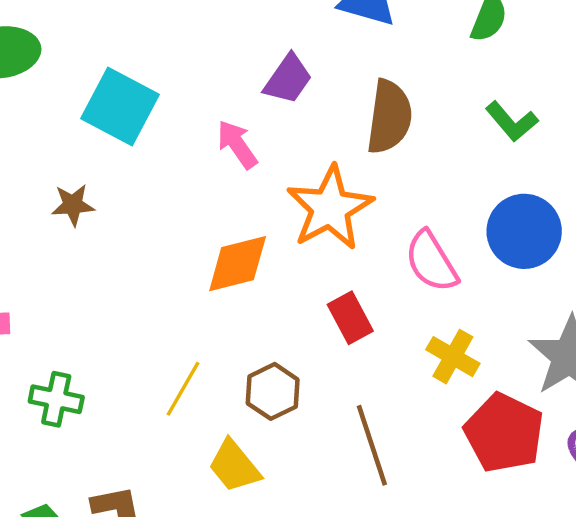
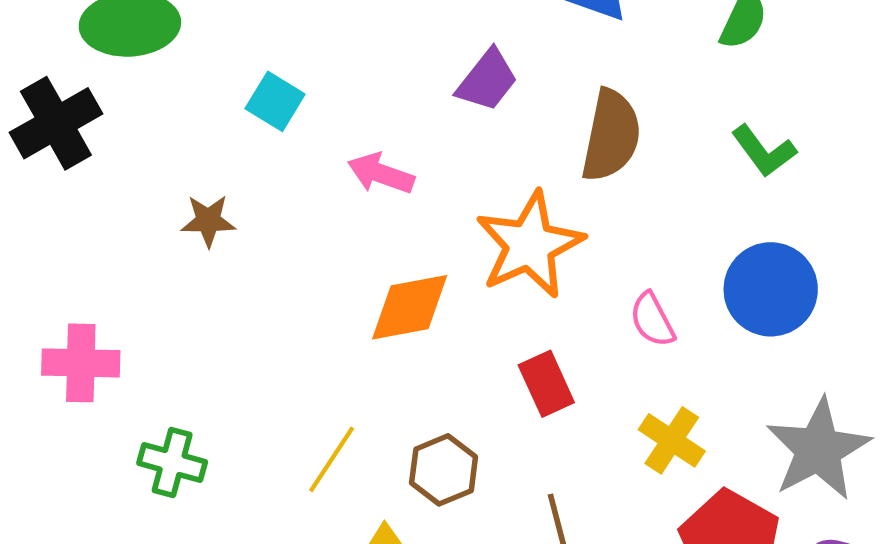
cyan square: (120, 107) -> (275, 101), size x0.6
pink arrow: (237, 144) -> (381, 173), moved, turned -39
pink semicircle: (431, 261) -> (652, 320), size x0.7

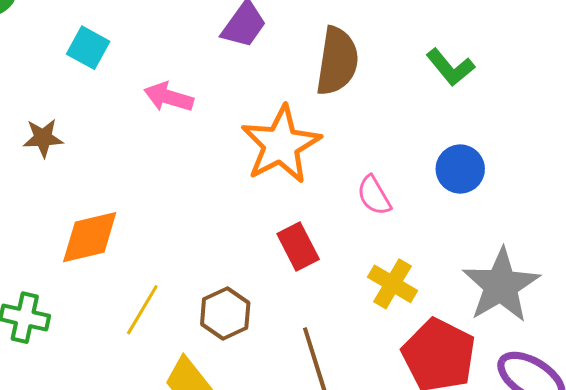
blue circle: (771, 289) -> (460, 169), size x0.7
orange diamond: (410, 307) -> (90, 237), moved

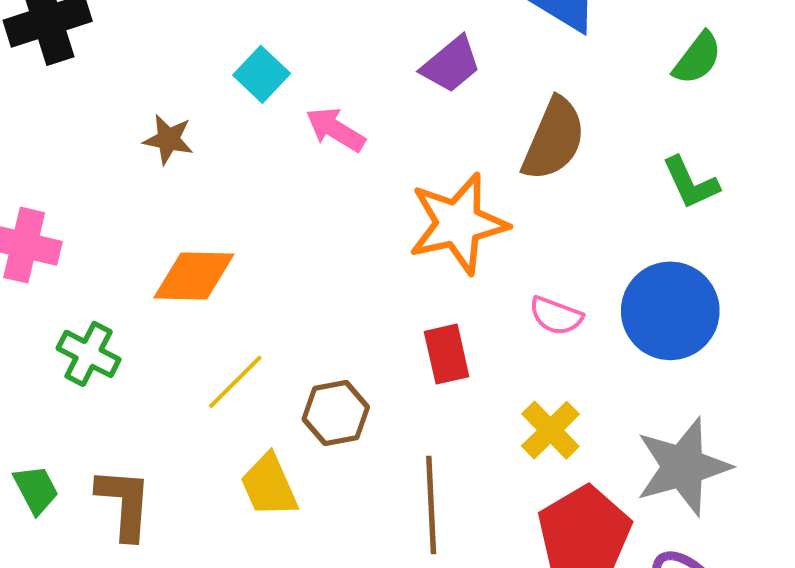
cyan square: (88, 48) -> (262, 74), moved
blue circle: (460, 169) -> (670, 311), size x1.6
pink semicircle: (374, 196) -> (556, 316), turned -54

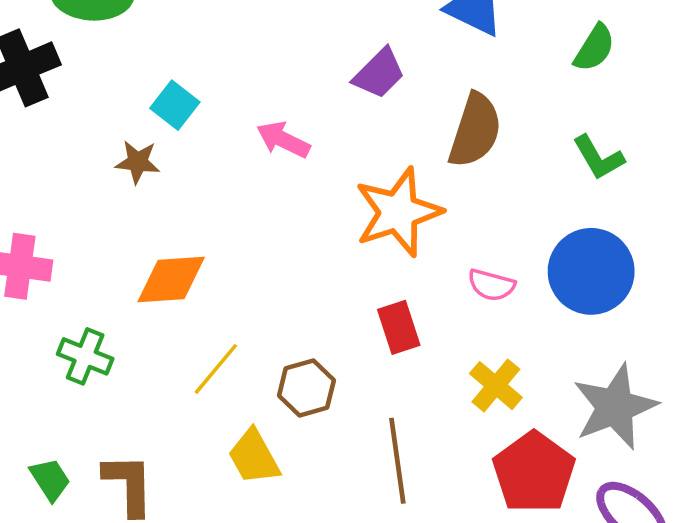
cyan square: (262, 74) -> (175, 105), moved

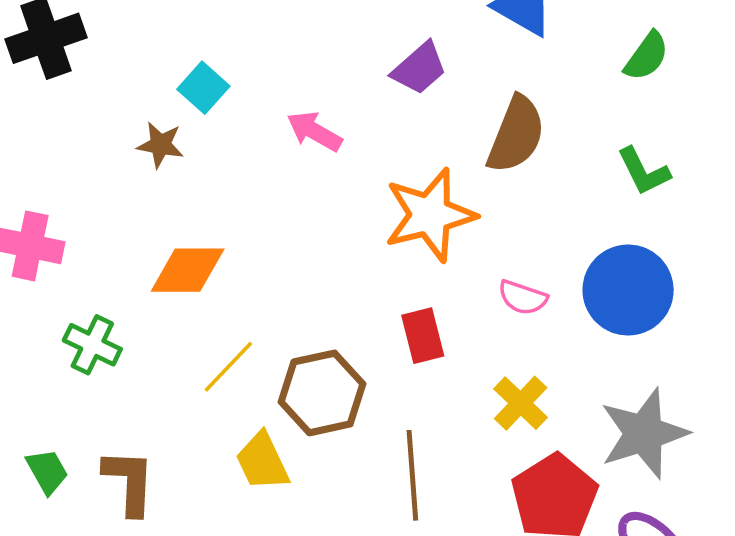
brown hexagon: (306, 388) -> (322, 393), size x1.4

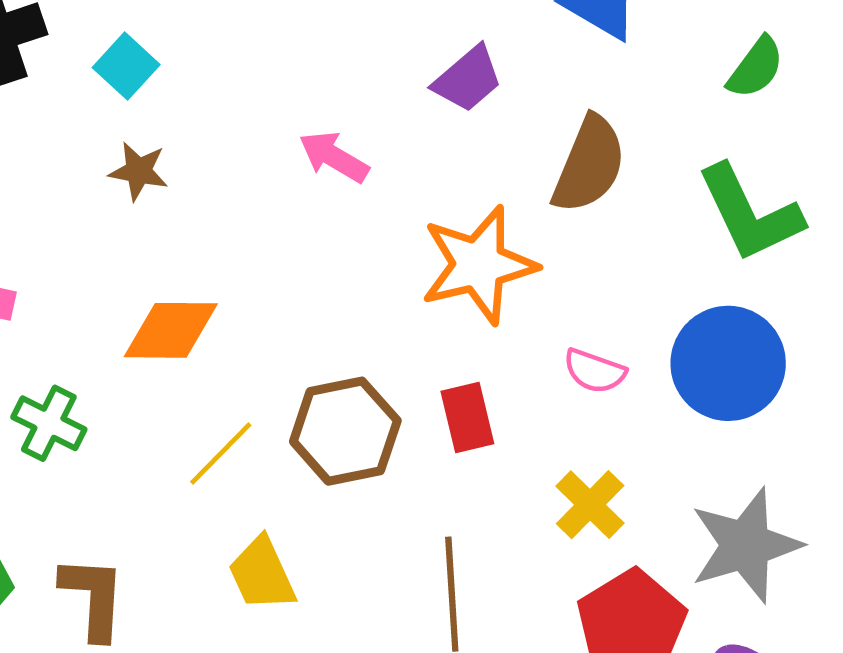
cyan square: (203, 88) -> (126, 66), moved
green L-shape: (643, 171) -> (750, 213), size x1.6
brown hexagon: (322, 393) -> (345, 431), moved

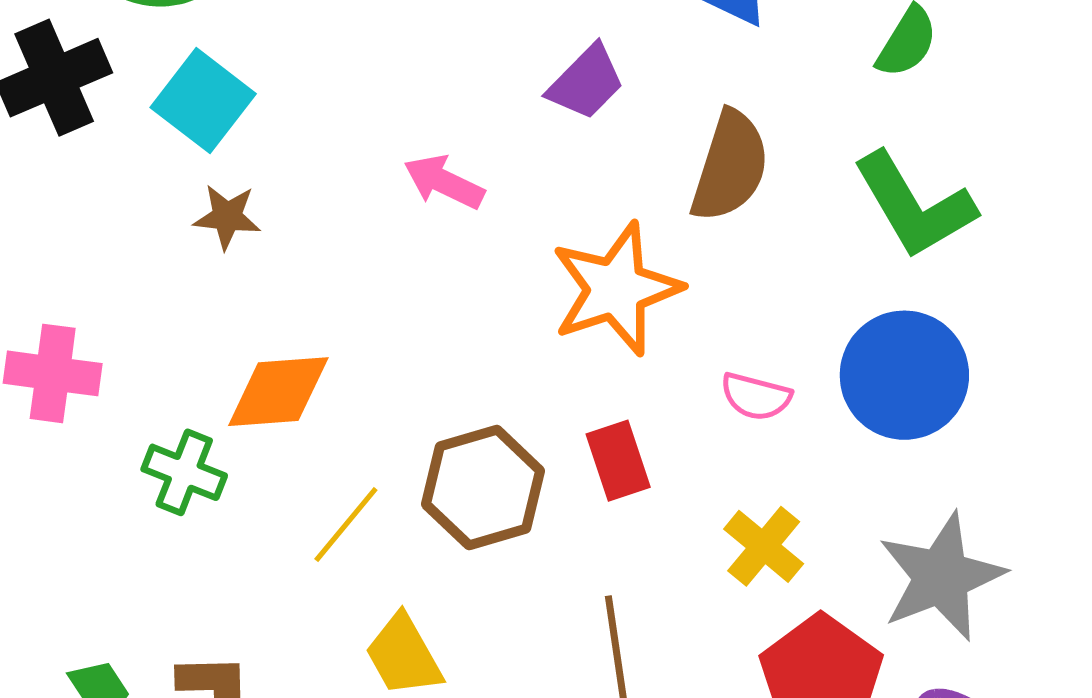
cyan square: (126, 66) -> (203, 101), size x1.4
green cross: (49, 423) -> (184, 472), moved

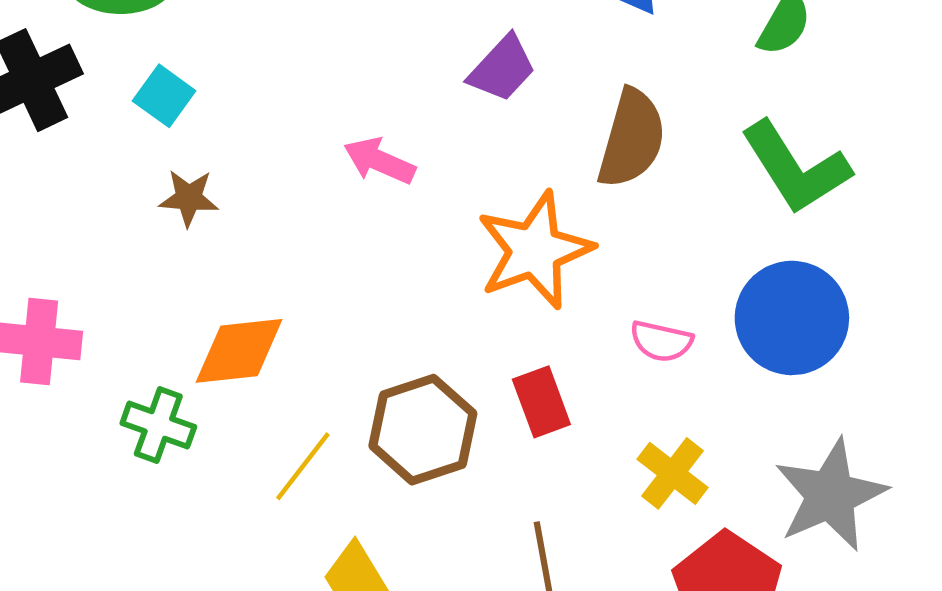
cyan square: (203, 101) -> (164, 96), size x0.7

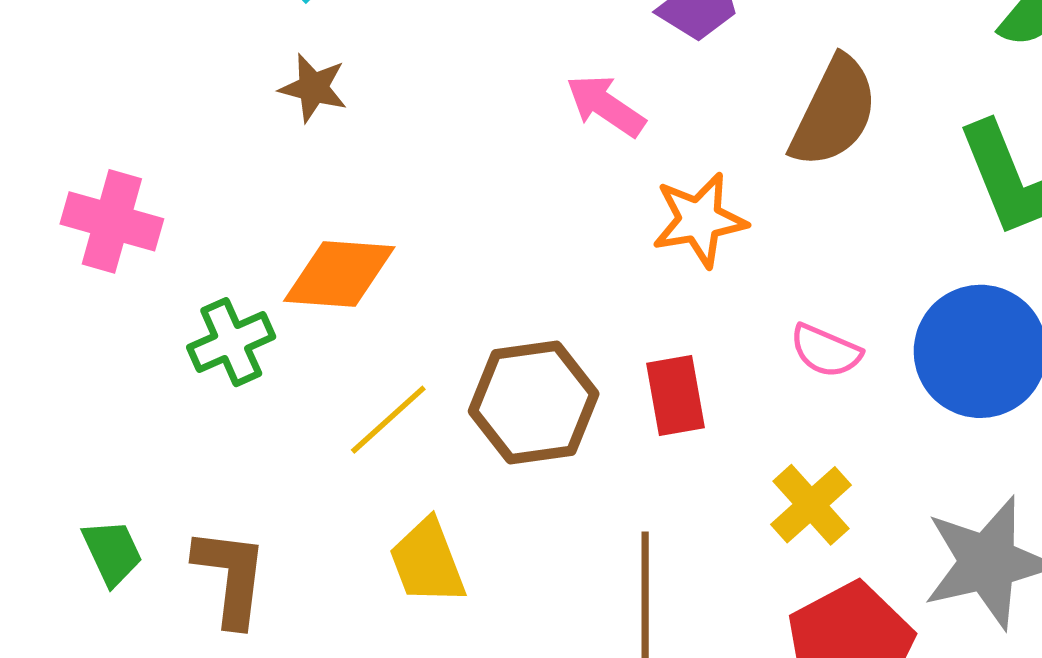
pink arrow: (379, 161) -> (606, 106), moved
orange star: (535, 250) -> (699, 220), size x0.7
green cross: (158, 425) -> (231, 342), turned 36

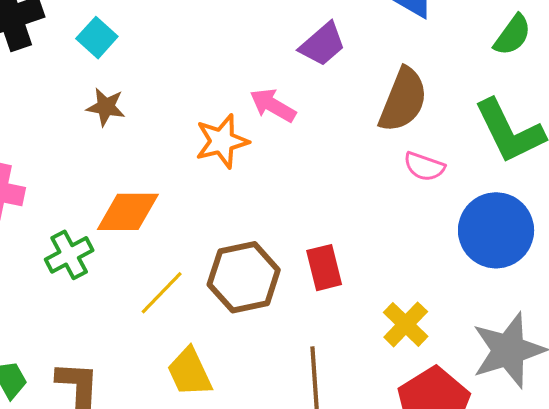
orange star: (699, 220) -> (222, 141), moved
pink semicircle: (826, 351) -> (424, 167), moved

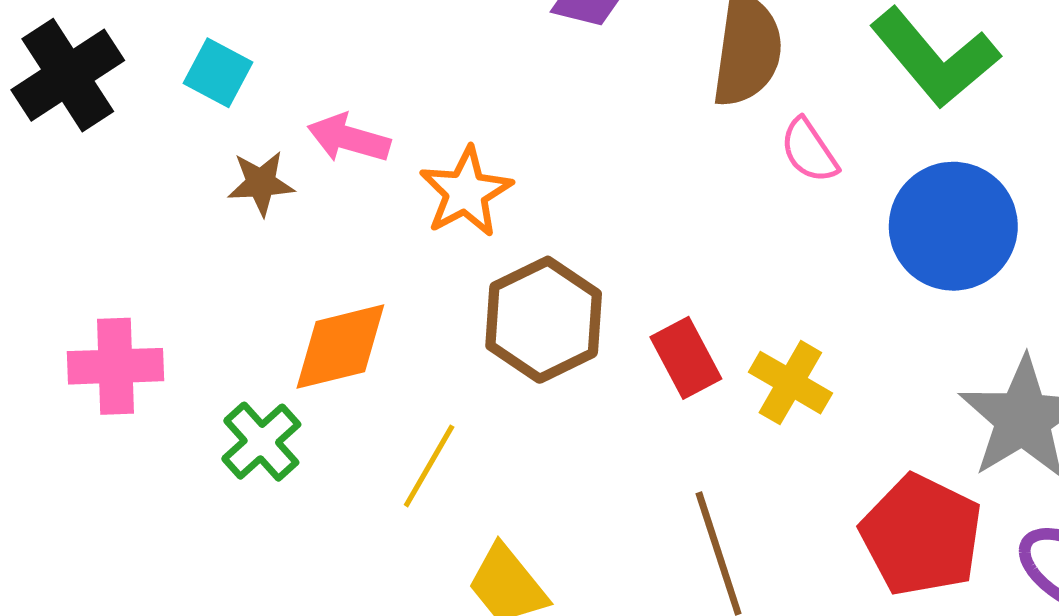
pink arrow: (273, 105) -> (349, 138), moved
pink semicircle: (424, 167) -> (809, 151), turned 51
brown hexagon: (244, 277) -> (544, 320), moved
yellow cross: (406, 324) -> (790, 383), moved

